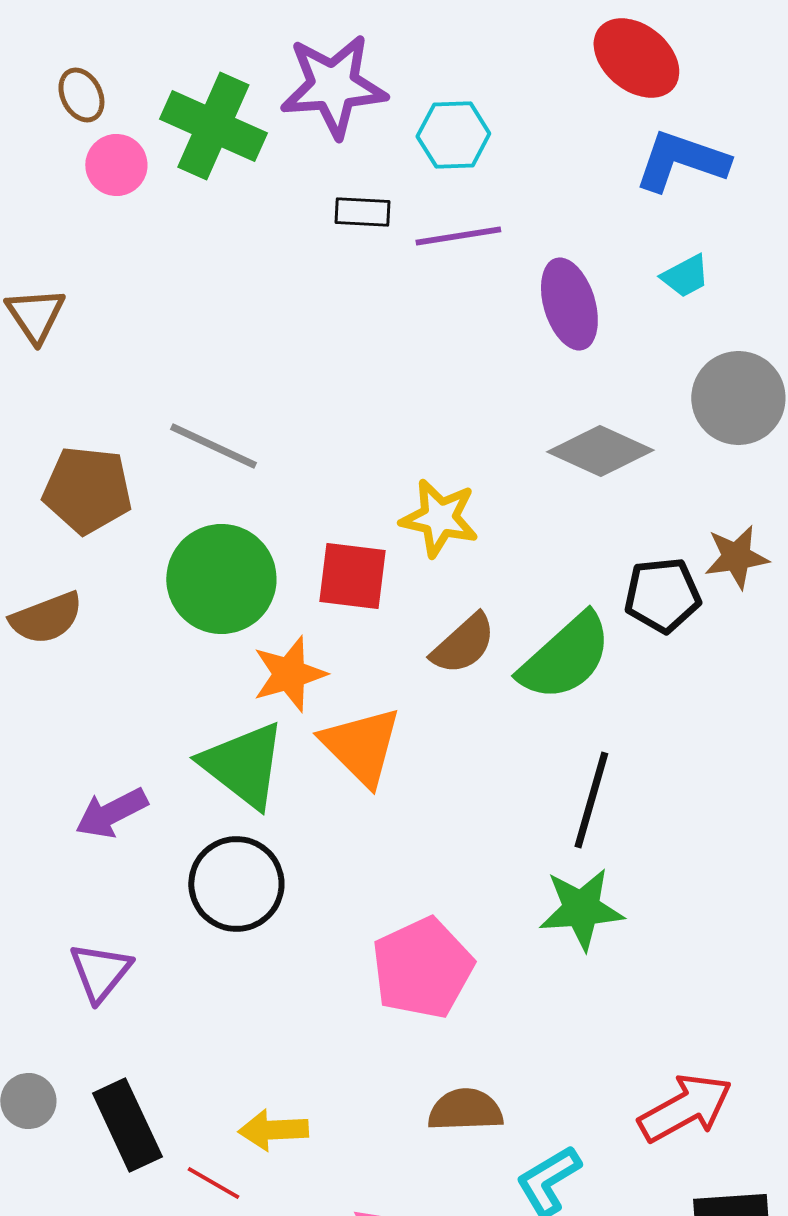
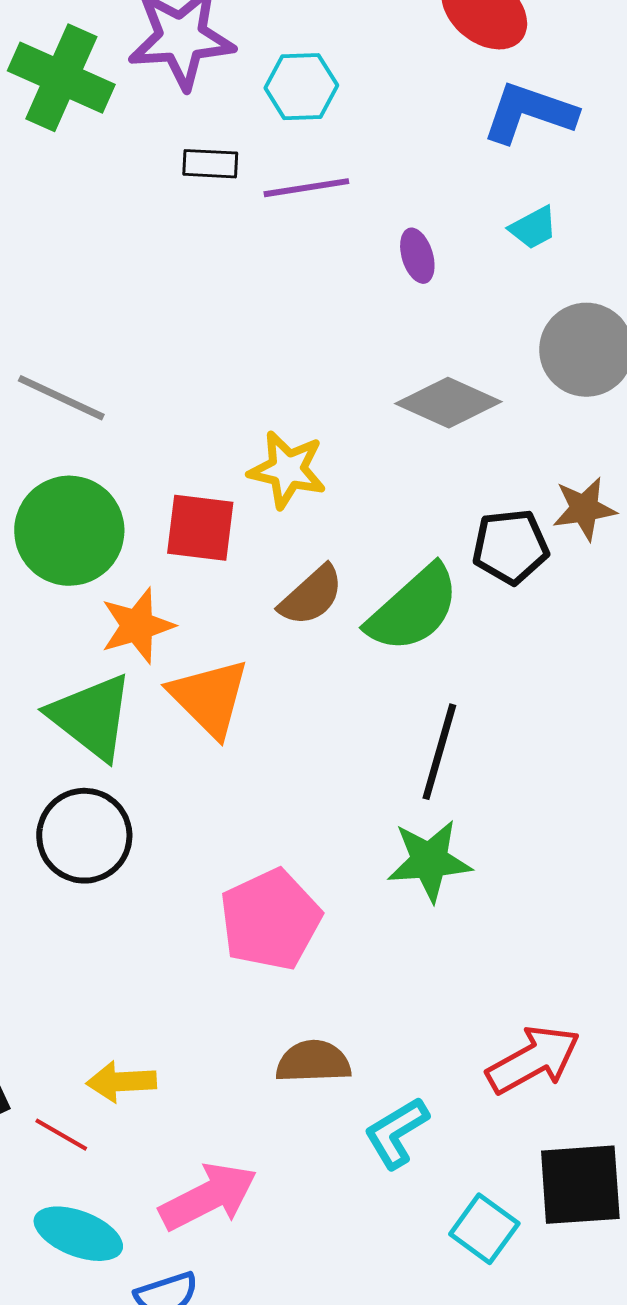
purple ellipse: (569, 304) -> (417, 256), size x0.6

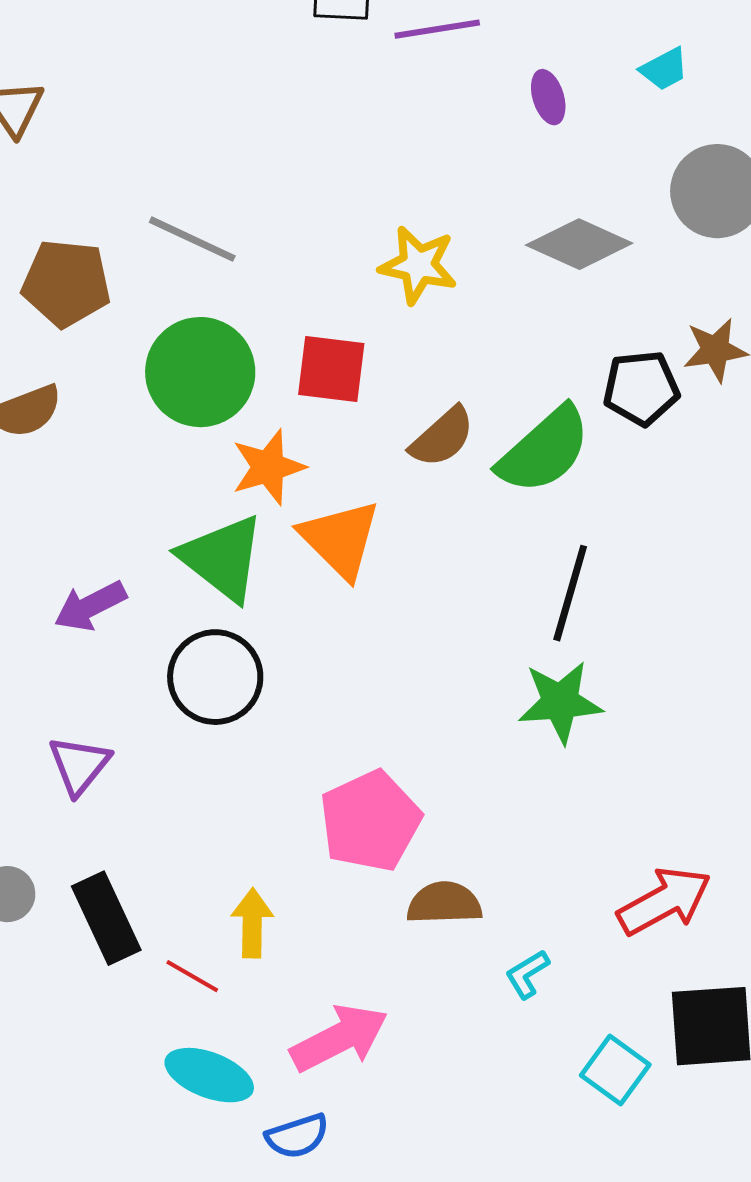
yellow star: (287, 470) -> (418, 265), moved
pink pentagon: (270, 920) -> (370, 821), moved
yellow arrow: (121, 1082) -> (252, 923), turned 94
cyan L-shape: (396, 1133) -> (527, 974), size x0.7

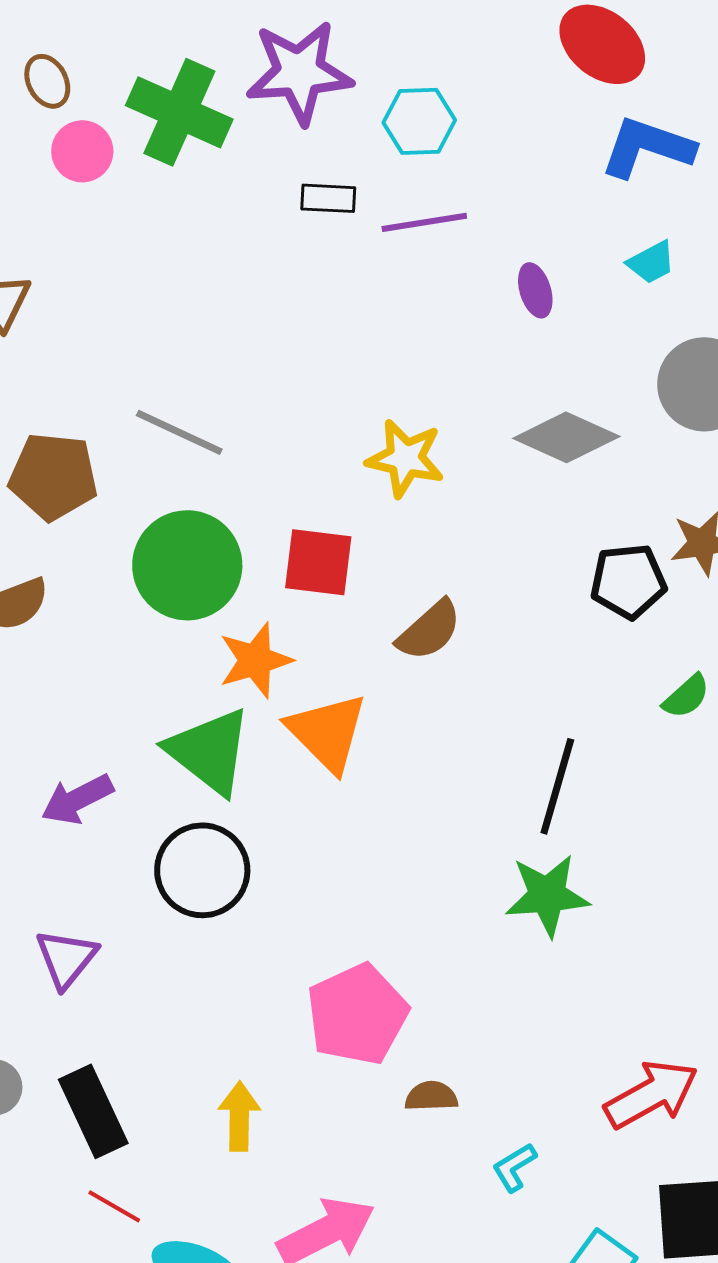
green semicircle: (544, 450) -> (686, 696), moved, size x0.5
brown semicircle: (444, 903) -> (431, 1096), size x0.7
red line: (192, 976) -> (114, 1206), moved

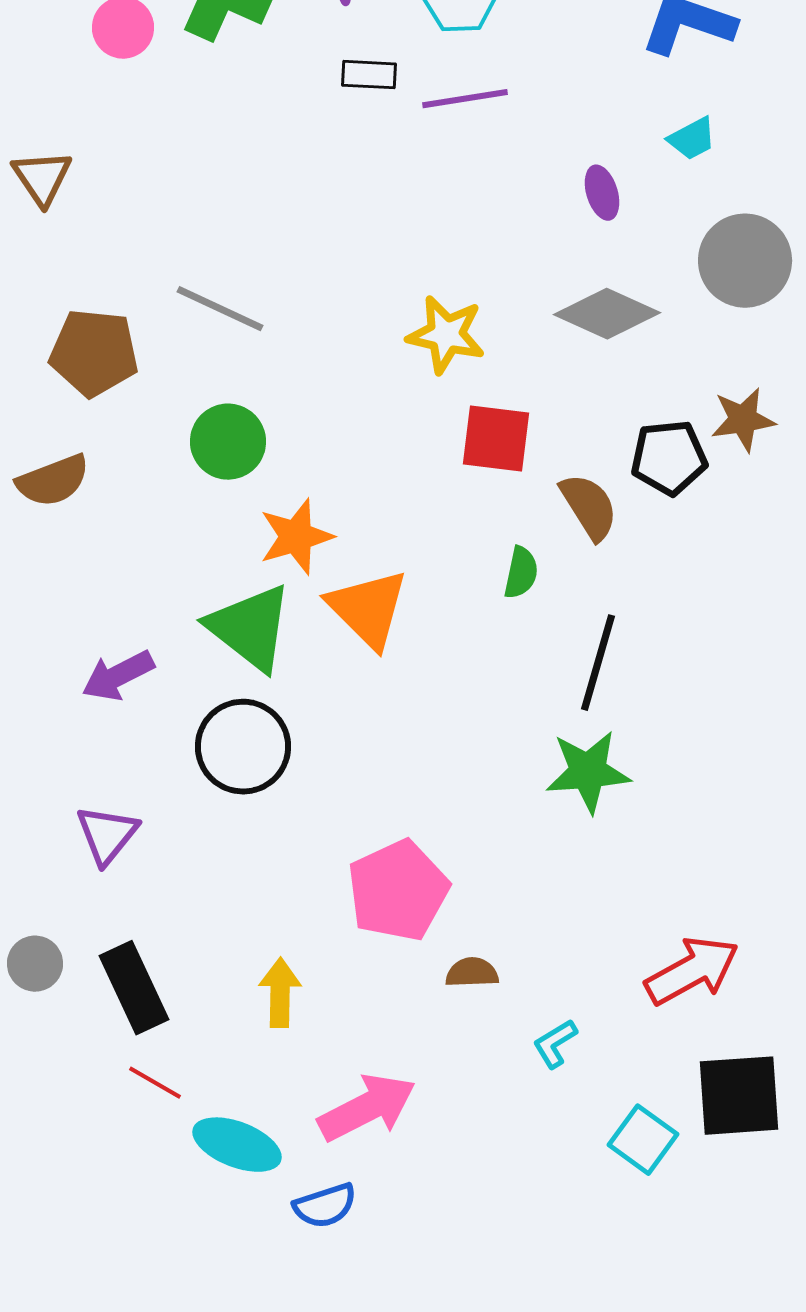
purple ellipse: (535, 290) -> (602, 193), moved
red square: (318, 562) -> (496, 439), moved
green circle: (187, 565) -> (228, 442), size x0.7
brown semicircle: (429, 630) -> (589, 507), moved, turned -80
green semicircle: (686, 696) -> (521, 573), moved, turned -36

